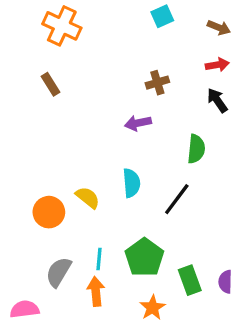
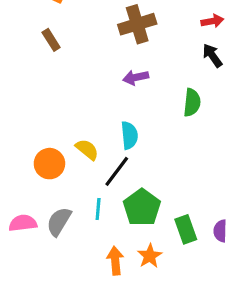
brown cross: (157, 83) -> (137, 24), moved, size x1.6
black line: (177, 199) -> (117, 171), moved
orange arrow: (96, 291) -> (115, 261), moved
pink semicircle: (25, 309) -> (23, 223), moved

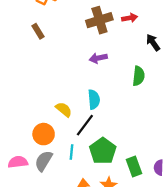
red arrow: (212, 21) -> (130, 18), moved
orange circle: (49, 164) -> (44, 134), moved

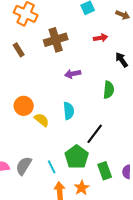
brown cross: (99, 20) -> (56, 40), moved
black line: (85, 125) -> (95, 134), moved
orange circle: (44, 134) -> (24, 106), moved
cyan line: (72, 152) -> (52, 167), moved, turned -32

